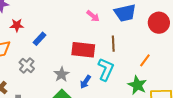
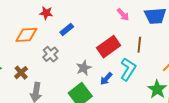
red rectangle: (83, 50) -> (109, 47), turned -50

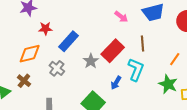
blue rectangle: (67, 30) -> (69, 41), size x1.5
gray star: (84, 68) -> (91, 61), moved
brown cross: (21, 73) -> (24, 81), moved

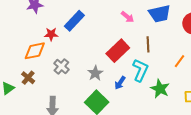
red star: (45, 28) -> (51, 34), moved
blue rectangle: (69, 41) -> (74, 21), moved
gray star: (91, 61) -> (95, 73), moved
green star: (168, 84) -> (160, 89), moved

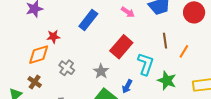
blue rectangle: (74, 21) -> (88, 20), moved
brown line: (148, 44) -> (165, 41), moved
blue arrow: (120, 83) -> (127, 86), moved

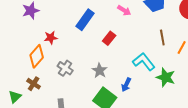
red rectangle: (121, 47) -> (109, 38), moved, size x0.6
orange diamond: (39, 55) -> (37, 56), turned -30
cyan L-shape: (146, 64) -> (144, 62), turned -55

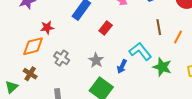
orange diamond: (37, 56) -> (33, 46), turned 35
blue arrow: (126, 85) -> (122, 66), moved

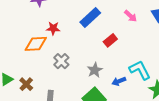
blue arrow: (122, 66) -> (119, 81), turned 32
brown cross: (30, 74) -> (26, 84), moved

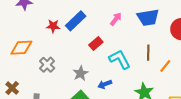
pink arrow: (131, 16) -> (116, 19), turned -96
red star: (53, 28) -> (53, 26), moved
cyan L-shape: (140, 70) -> (120, 59), moved

